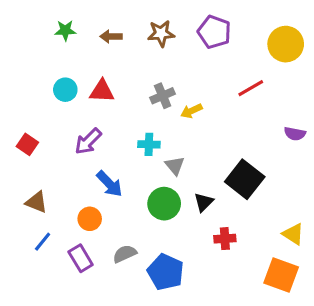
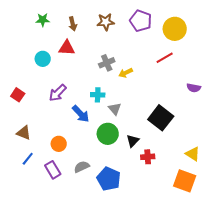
brown arrow: (111, 36) -> (73, 24), turned -104
yellow circle: (286, 44) -> (175, 29), moved
red triangle: (102, 91) -> (67, 48), moved
blue arrow: (109, 184) -> (81, 114), moved
black triangle: (204, 202) -> (133, 141), moved

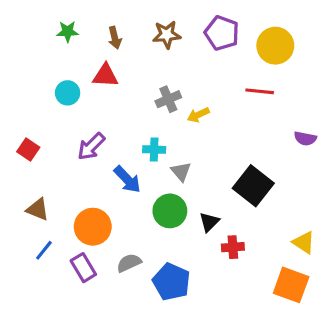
red line: (165, 58) -> (260, 91), turned 36
orange circle: (59, 144) -> (93, 227), size x1.5

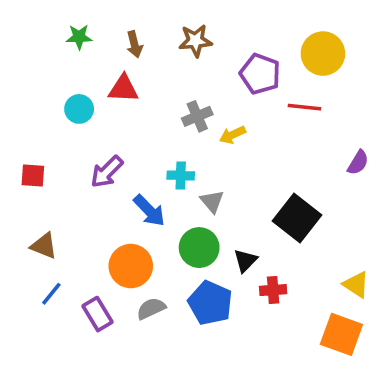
purple pentagon: (222, 33) -> (260, 74), moved
purple semicircle: (305, 139) -> (358, 163), turned -70
red square: (28, 150) -> (33, 175), turned -30
orange circle: (93, 227) -> (131, 266), moved
blue pentagon: (171, 282) -> (210, 303), moved

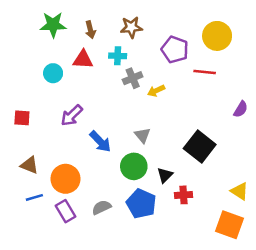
green star: (79, 37) -> (53, 25), size x1.5
cyan cross: (181, 175) -> (118, 56), moved
orange circle: (131, 266) -> (65, 179), moved
blue line: (51, 294) -> (34, 197), turned 35

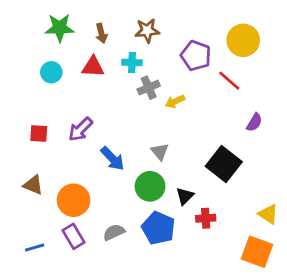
red line: (205, 72) -> (229, 81), turned 35
cyan circle: (53, 73) -> (51, 72), moved
purple semicircle: (241, 109) -> (254, 122), moved
red square: (22, 118) -> (39, 133), moved
blue line: (34, 197) -> (35, 248), moved

